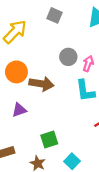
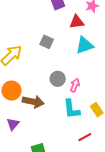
purple triangle: (19, 110) -> (13, 124), turned -32

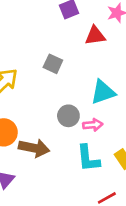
cyan triangle: (85, 45) -> (103, 92), moved
pink arrow: (75, 85) -> (93, 125), turned 64

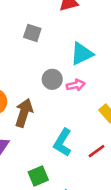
brown arrow: (34, 148) -> (24, 113), turned -76
cyan L-shape: (88, 158) -> (63, 142), moved, turned 44

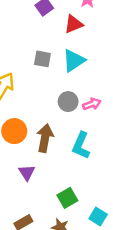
cyan triangle: (82, 54) -> (74, 61), moved
cyan L-shape: (63, 142) -> (81, 146), moved

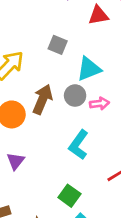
cyan triangle: (74, 61) -> (89, 69), moved
brown arrow: (45, 138) -> (43, 99), moved
green square: (67, 198) -> (69, 196), moved, turned -36

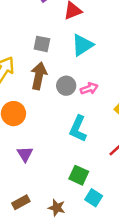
cyan triangle: (89, 69) -> (82, 45), moved
brown arrow: (43, 99) -> (39, 76), moved

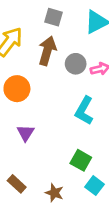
brown rectangle: (21, 202) -> (17, 184), turned 66

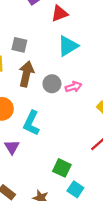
gray square: (54, 17) -> (19, 45), moved
cyan L-shape: (84, 111) -> (31, 123), moved

